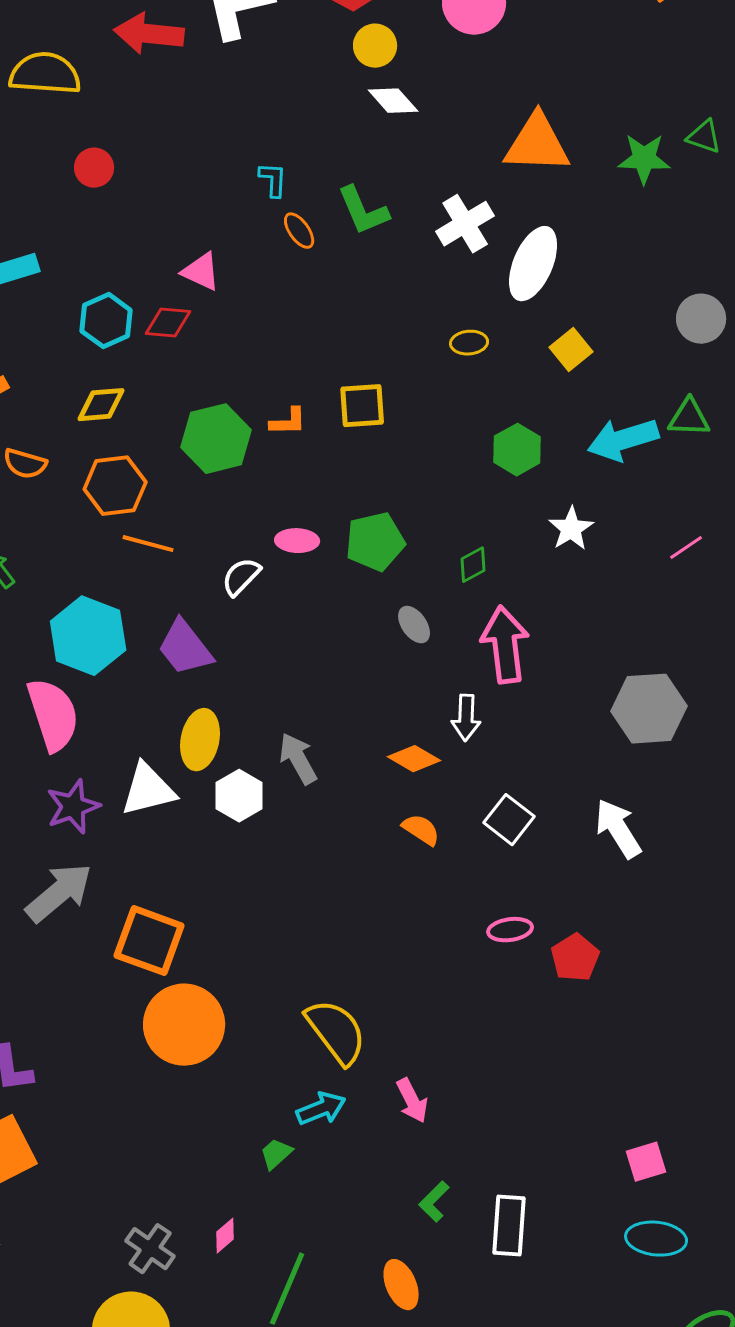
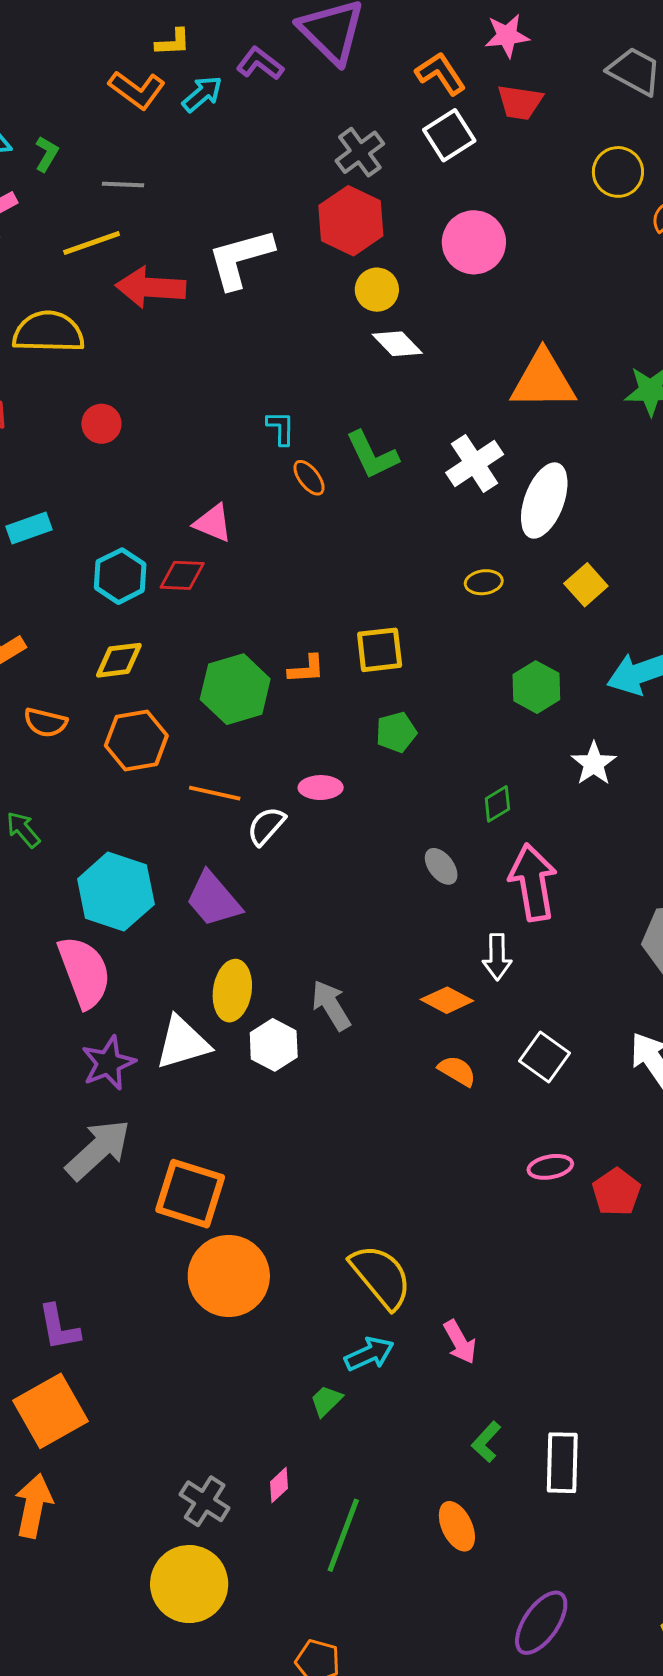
green pentagon: (375, 542) -> (396, 732), moved, size x0.7
orange line: (148, 544) -> (215, 793), moved

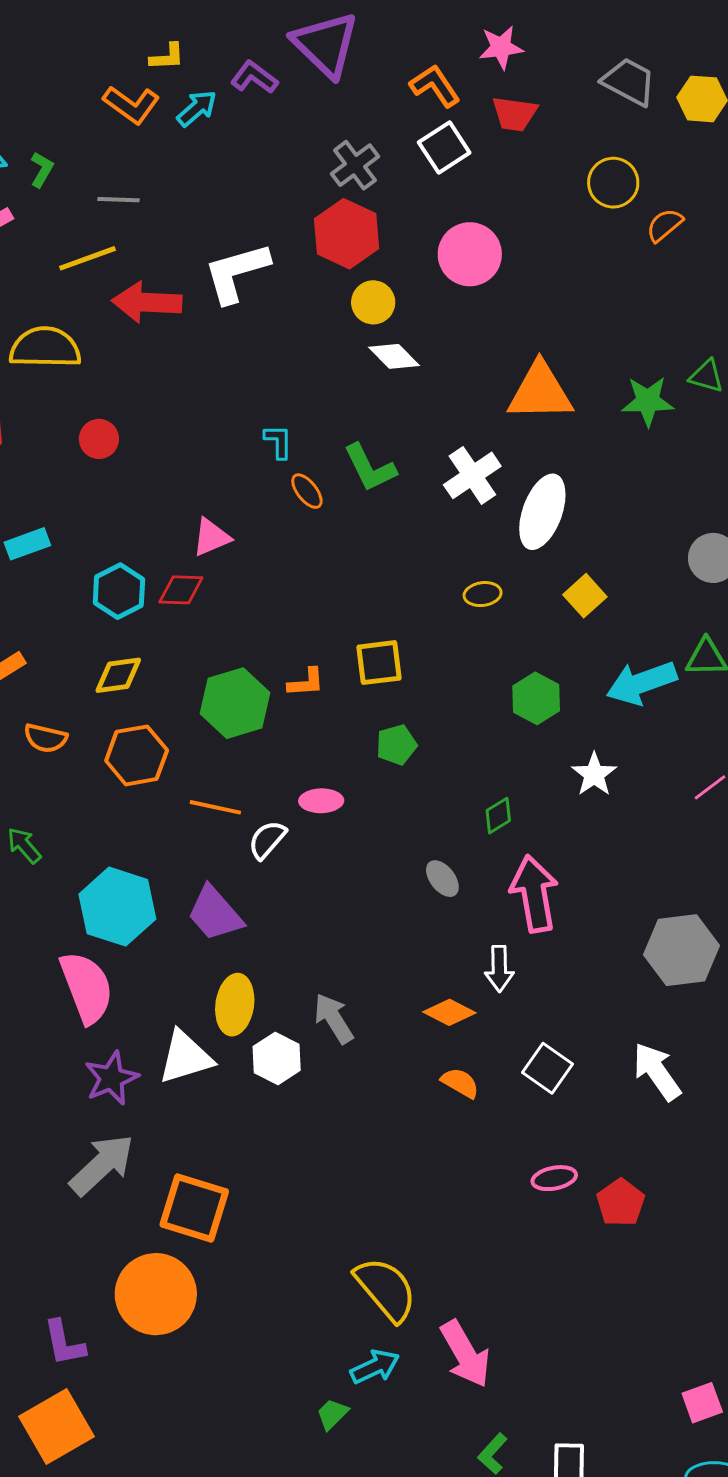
pink triangle: (213, 523) -> (211, 537), turned -45
orange circle: (229, 1276) -> (156, 1294), moved
pink arrow: (460, 1342) -> (465, 1354), size x1.5

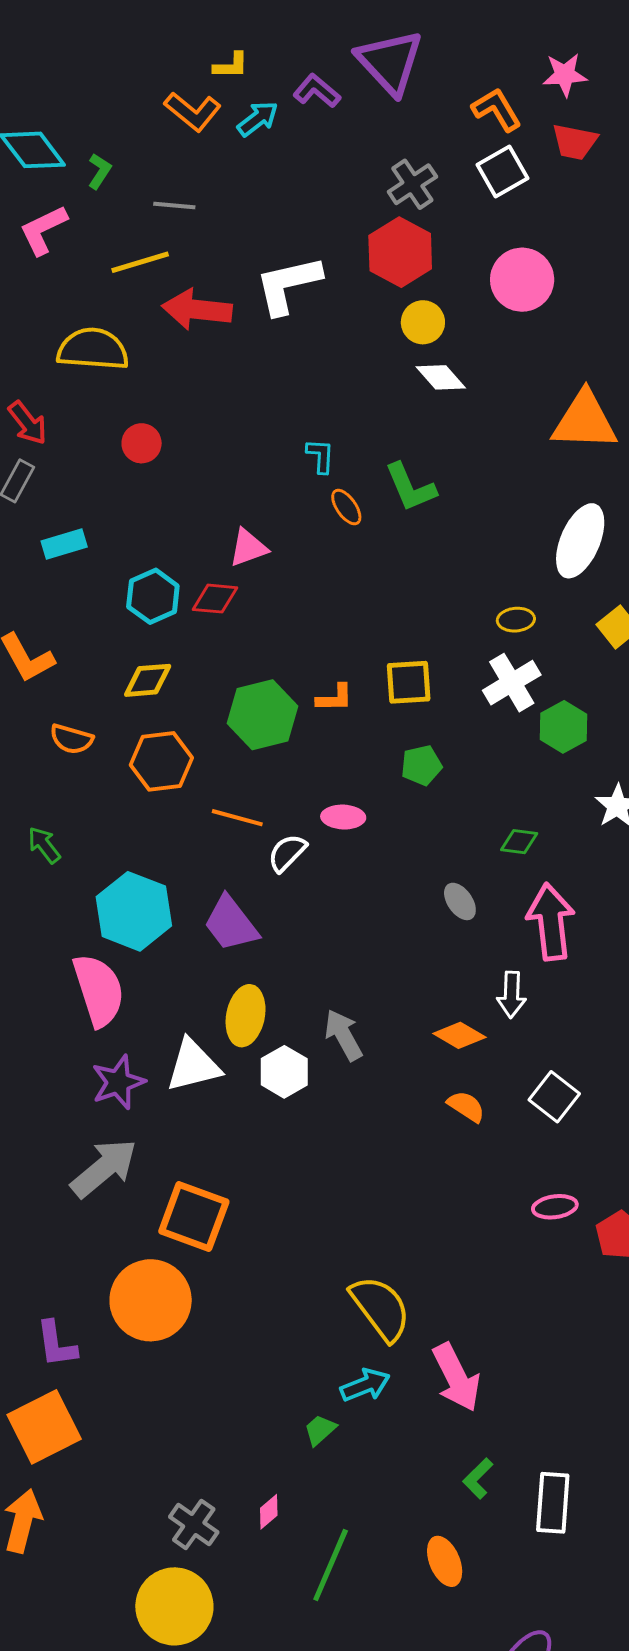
white cross: (472, 475) -> (512, 683), moved
green diamond: (498, 816) -> (519, 842), turned 36

